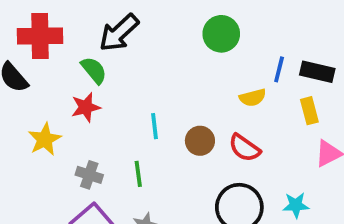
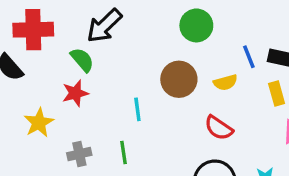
blue line: (279, 69) -> (249, 57), turned -35
brown circle: (200, 141) -> (179, 79), moved, size x1.4
gray cross: (89, 175) -> (79, 154), turned -30

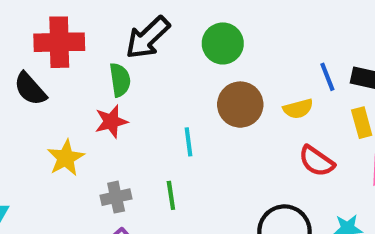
green circle: (196, 25) -> (223, 43), moved
green semicircle: (82, 60) -> (120, 80), turned 32
red semicircle: (219, 128) -> (316, 161), moved

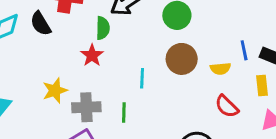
red star: (111, 121) -> (92, 55), turned -30
yellow star: (66, 158) -> (55, 91), moved
gray cross: (116, 197) -> (86, 107), size x1.4

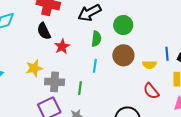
black semicircle: (41, 24) -> (44, 31), moved
green semicircle: (103, 28) -> (96, 39), moved

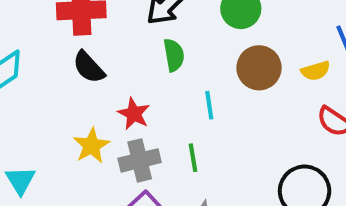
green semicircle: (96, 39) -> (174, 55), moved
red star: (62, 47) -> (134, 114), moved

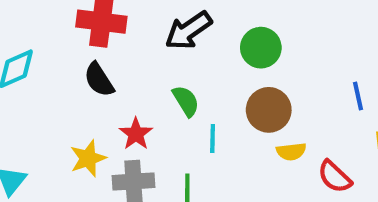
green semicircle: (174, 55) -> (186, 101), moved, turned -32
yellow semicircle: (316, 71) -> (291, 151), moved

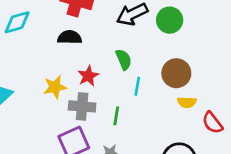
green circle: (261, 48) -> (170, 20), moved
black semicircle: (99, 80) -> (70, 37), turned 115

